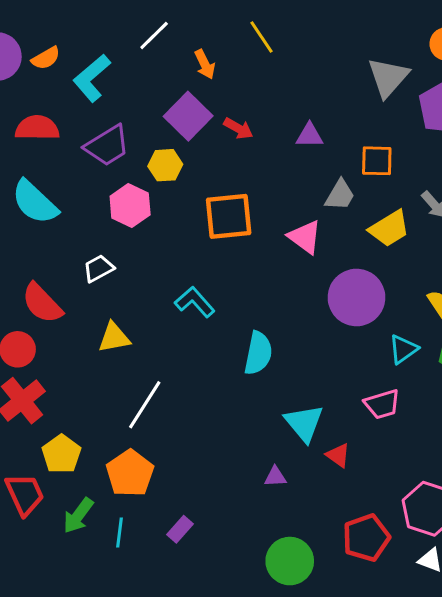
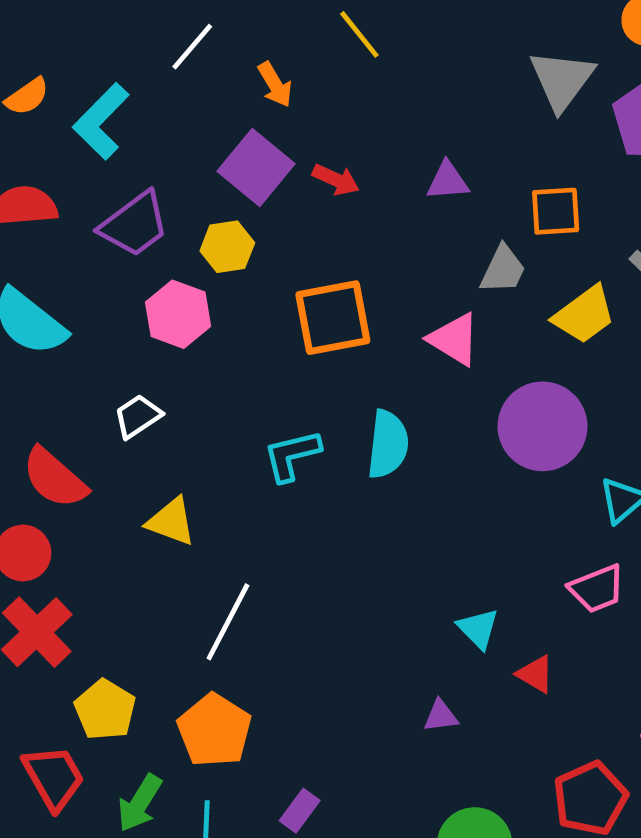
cyan L-shape: (195, 302) -> (292, 455), turned -57
yellow triangle: (114, 338) -> (171, 522), turned 36
cyan semicircle: (258, 353) -> (388, 444), moved
cyan triangle: (304, 423) -> (478, 629), size x0.7

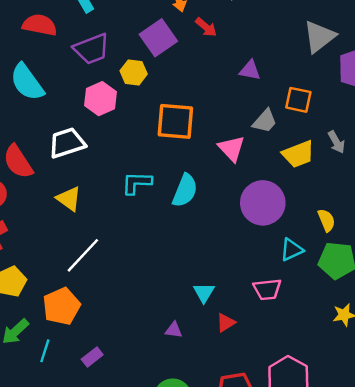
red arrow: (336, 180) -> (206, 27), moved
white trapezoid: (138, 416) -> (67, 143), size x1.5
red triangle: (536, 674) -> (226, 323), turned 42

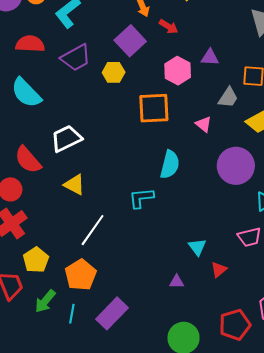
pink hexagon: (100, 99) -> (178, 71), moved
pink triangle: (232, 148) -> (204, 124), size x0.7
cyan L-shape: (137, 183) -> (141, 198), moved
purple rectangle: (92, 357) -> (112, 313), size x1.8

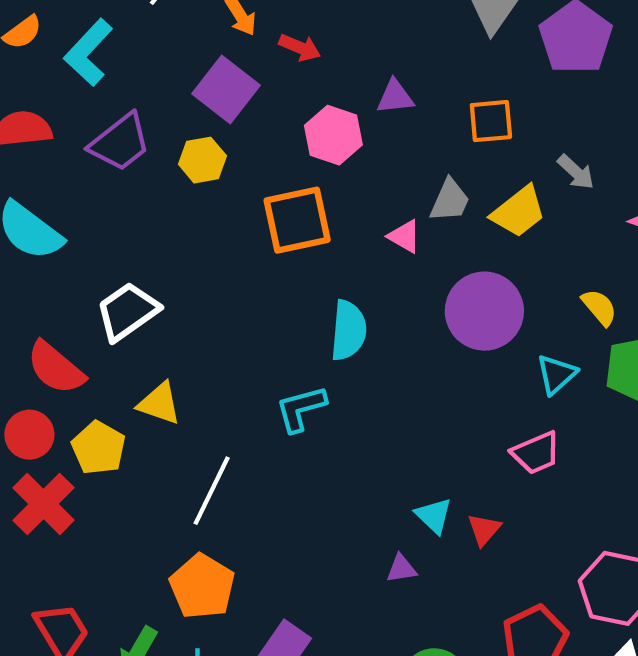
gray trapezoid: (228, 98) -> (450, 200), moved
cyan triangle: (197, 247) -> (434, 516), moved
yellow pentagon: (36, 260) -> (99, 448), moved

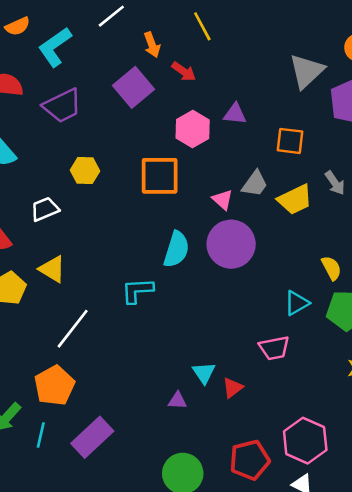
yellow hexagon: (202, 160) -> (85, 171), moved
white trapezoid: (127, 311) -> (45, 209), size x0.7
purple circle: (484, 311) -> (231, 244), moved

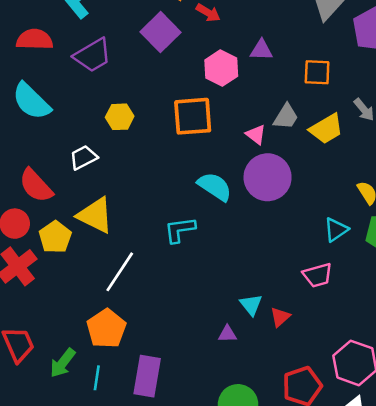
cyan semicircle: (176, 249) -> (215, 187), turned -69
yellow triangle: (52, 269) -> (95, 215), size x1.4
purple rectangle: (92, 437) -> (147, 376), turned -33

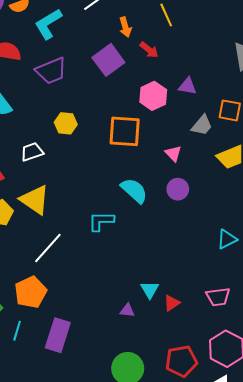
gray trapezoid: (286, 117) -> (202, 125), moved
purple circle: (268, 177) -> (178, 189), size x0.6
pink trapezoid: (318, 275) -> (218, 297), moved

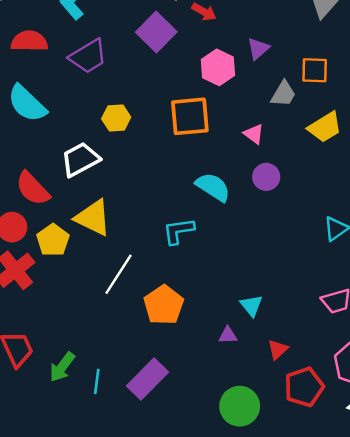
purple triangle: (188, 86) -> (258, 49), turned -42
white trapezoid: (32, 152) -> (80, 159), size x1.4
orange pentagon: (31, 292) -> (164, 305), moved
red triangle: (172, 303) -> (278, 349), moved
purple rectangle: (58, 335) -> (148, 379), turned 36

